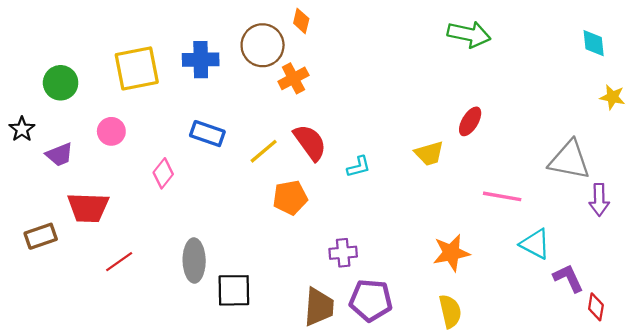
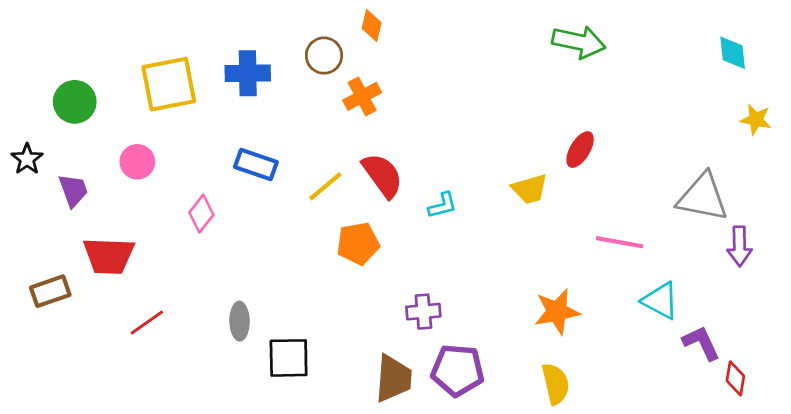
brown circle: (263, 45) -> (324, 56), size x0.7
purple trapezoid: (59, 155) -> (73, 190), turned -88
gray ellipse: (194, 260) -> (240, 321), size x0.7

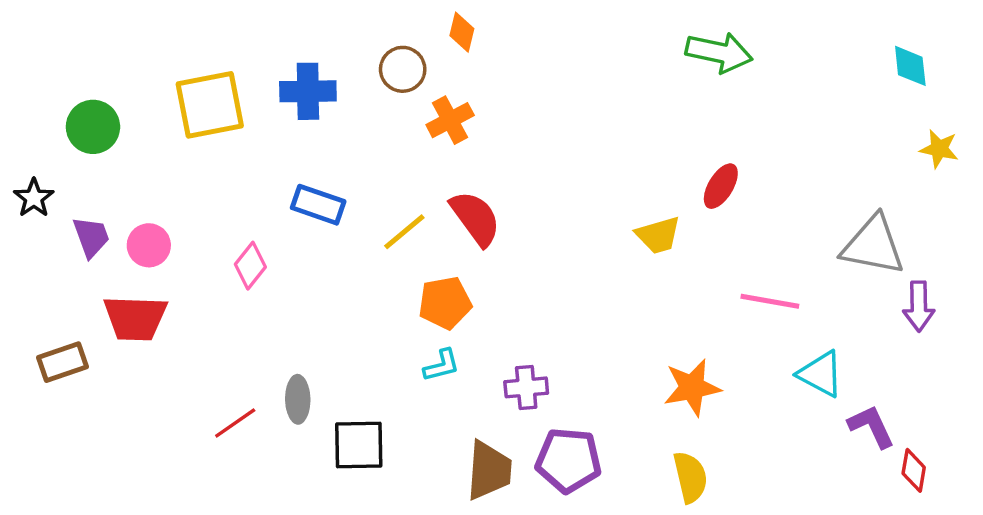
pink circle: (137, 162) -> (149, 245), moved
cyan L-shape: (442, 205) -> (442, 365), moved
red line: (147, 323) -> (235, 423), moved

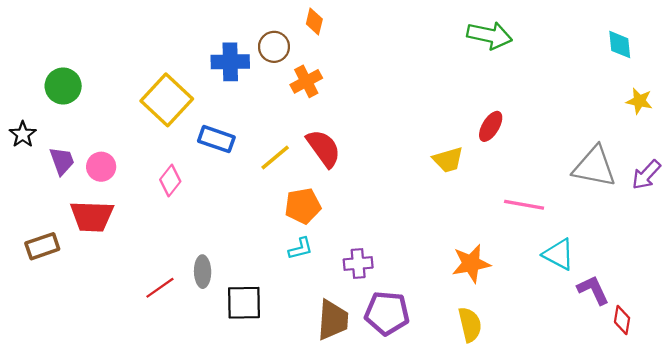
blue cross: (308, 91) -> (230, 62), moved
yellow square: (210, 105) -> (167, 100), moved, turned -36
purple arrow: (919, 306) -> (646, 175), moved, turned 44

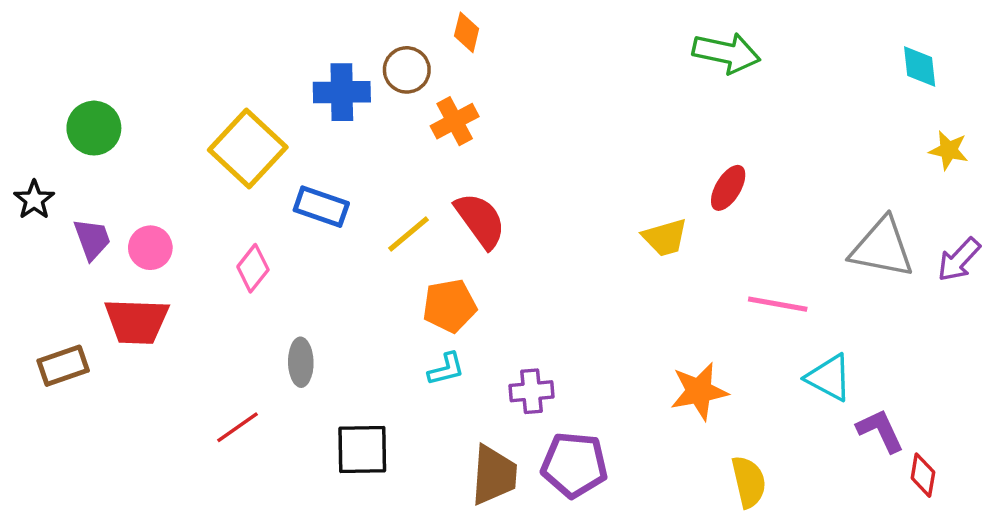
gray ellipse: (203, 272) -> (301, 362), moved
yellow semicircle: (470, 325) -> (749, 482), moved

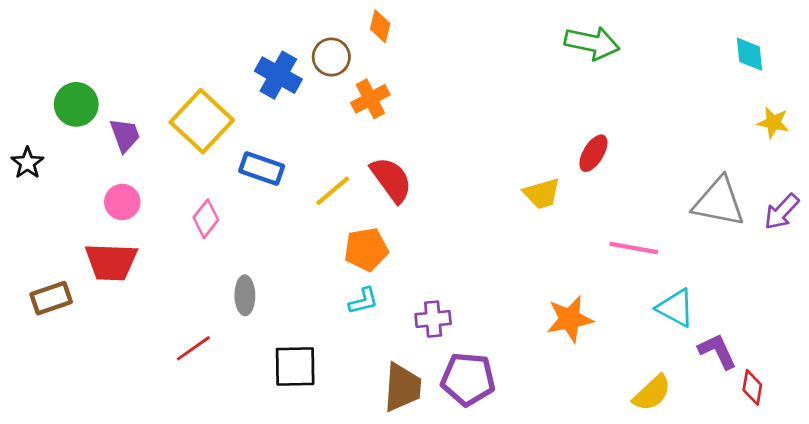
blue cross: (342, 92) -> (278, 75), turned 30
purple trapezoid: (92, 239) -> (125, 135), moved
yellow semicircle: (749, 482) -> (652, 393), moved, turned 60

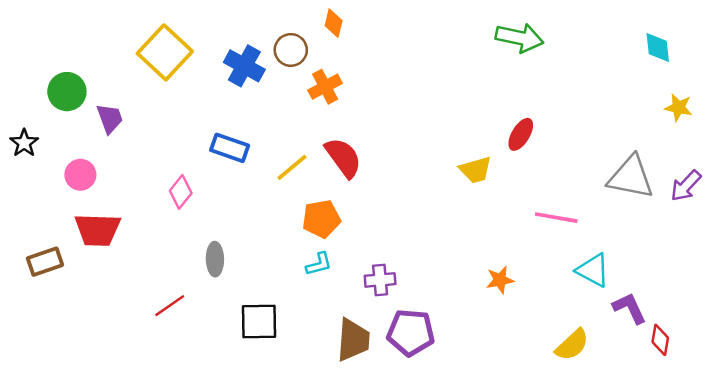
yellow square: (202, 121) -> (165, 52), moved
pink circle: (122, 202) -> (80, 175), moved
orange star: (570, 319) -> (500, 280), size x0.7

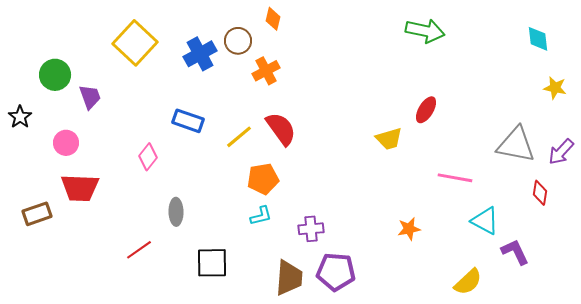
blue cross: (244, 66) -> (200, 54), turned 32
red diamond: (660, 340) -> (540, 193), moved

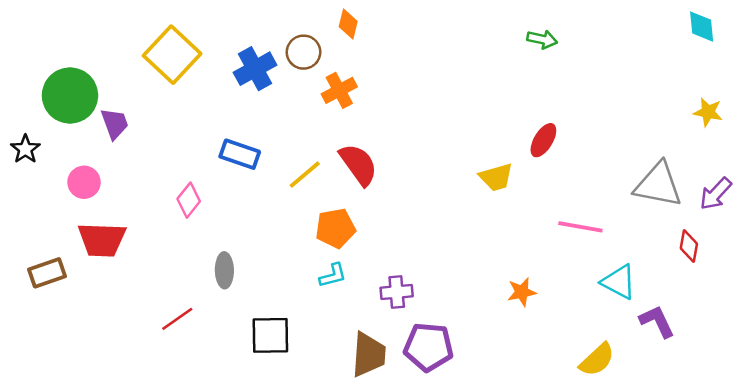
green arrow: (425, 31) -> (542, 39), size x0.6
cyan diamond: (538, 39) -> (702, 27), moved
green circle: (55, 75) -> (70, 95), size x1.4

